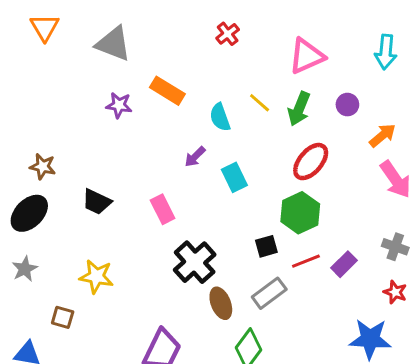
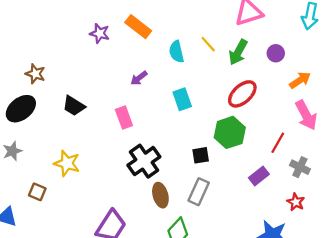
purple arrow: (195, 157) -> (139, 78), moved
red line: (306, 261) -> (278, 143), moved, turned -45
gray rectangle: (269, 293) -> (199, 192), turned -35

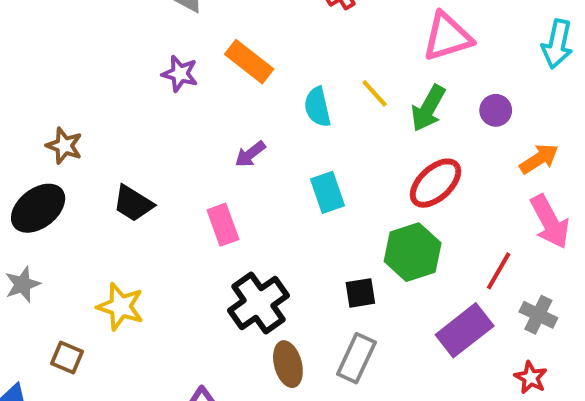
purple rectangle: (259, 176) -> (465, 330), size x1.5

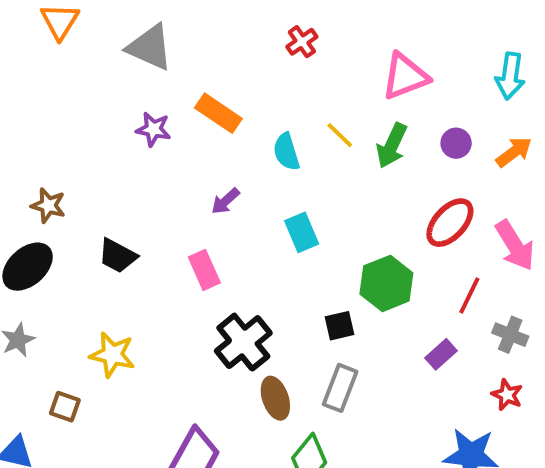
orange arrow: (539, 159) -> (514, 152), moved
red ellipse: (435, 183) -> (450, 223), moved
purple rectangle: (465, 330) -> (441, 354), size x0.6

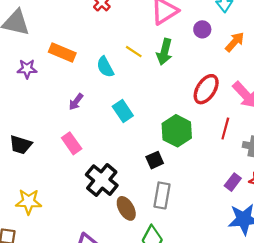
purple circle: (456, 143) -> (202, 29), moved
purple rectangle: (441, 354) -> (233, 182), moved

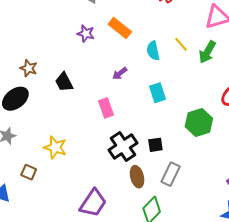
black trapezoid: (21, 145) -> (64, 82), moved, turned 30
black square: (155, 160) -> (155, 145), moved

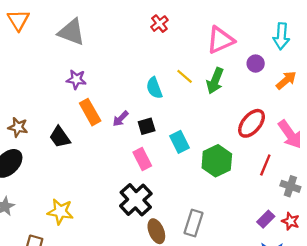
orange rectangle: (120, 28) -> (90, 112), moved, turned 30
cyan rectangle: (157, 93) -> (179, 142), moved
pink rectangle: (106, 108) -> (142, 159), moved
black square: (155, 145) -> (147, 126), moved

